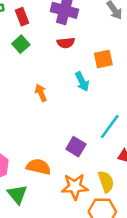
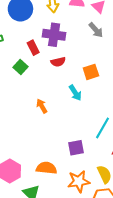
red rectangle: (22, 17) -> (33, 48), moved
purple square: (76, 147) -> (76, 148), turned -35

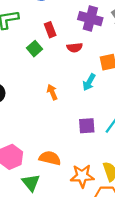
purple cross: (54, 35) -> (90, 19), moved
cyan arrow: (75, 93) -> (89, 82), turned 56
purple square: (76, 148) -> (87, 126), moved

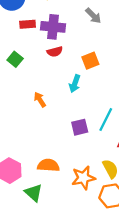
purple cross: (90, 19) -> (53, 27), moved
red rectangle: (50, 30) -> (28, 24), moved, turned -64

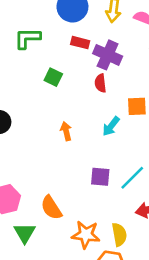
red semicircle: (55, 52) -> (100, 83), turned 80
green square: (15, 59) -> (53, 77), turned -32
orange semicircle: (48, 165) -> (51, 208), turned -145

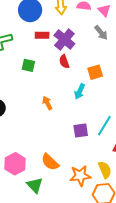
purple cross: (108, 55) -> (64, 39), turned 30

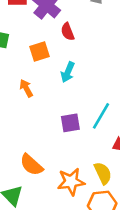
red semicircle: (64, 62) -> (68, 32), moved
orange square: (95, 72) -> (40, 52), moved

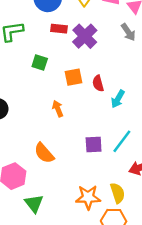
red semicircle: (68, 32) -> (98, 83), moved
cyan arrow: (68, 72) -> (118, 99), moved
orange semicircle: (31, 165) -> (44, 153), moved

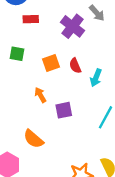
purple cross: (85, 36) -> (72, 26), moved
purple square: (94, 144) -> (64, 110), moved

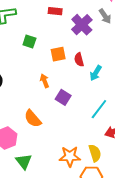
red rectangle: (31, 19) -> (55, 11), moved
purple square: (64, 110) -> (63, 97), turned 35

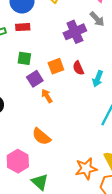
red rectangle: (55, 11) -> (23, 27), moved
purple cross: (82, 25) -> (75, 32), turned 30
purple square: (63, 97) -> (35, 79), moved, turned 35

